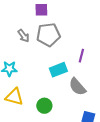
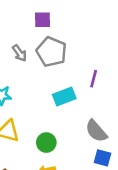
gray pentagon: (48, 35) -> (51, 52), turned 30
gray semicircle: (77, 87) -> (96, 131), moved

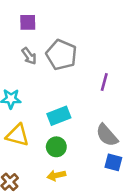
purple square: (42, 20) -> (28, 22), moved
cyan rectangle: (64, 96) -> (59, 116), moved

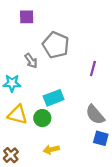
gray arrow: (29, 56) -> (31, 61), moved
green circle: (56, 147) -> (42, 118), moved

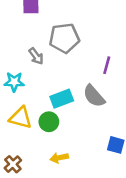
gray pentagon: (56, 45) -> (64, 38), turned -30
gray semicircle: (95, 115) -> (94, 96), moved

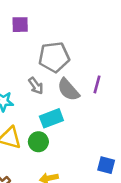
gray arrow: (36, 56) -> (36, 86), moved
gray semicircle: (94, 96) -> (68, 90), moved

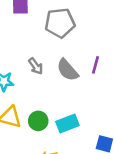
gray pentagon: (54, 57) -> (60, 23), moved
cyan rectangle: (51, 118) -> (67, 123), moved

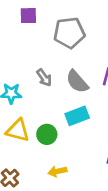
cyan rectangle: (67, 123) -> (77, 116), moved

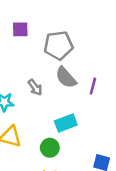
gray semicircle: (77, 82) -> (66, 77), moved
green circle: (47, 134) -> (50, 148), moved

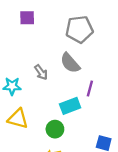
gray pentagon: (58, 45) -> (79, 29), moved
purple line: (93, 86) -> (90, 89), moved

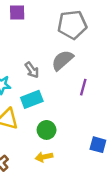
gray semicircle: (70, 63) -> (62, 60), turned 90
cyan rectangle: (70, 106) -> (32, 99), moved

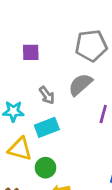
purple square: (17, 12) -> (31, 52), moved
green circle: (47, 130) -> (45, 168), moved

